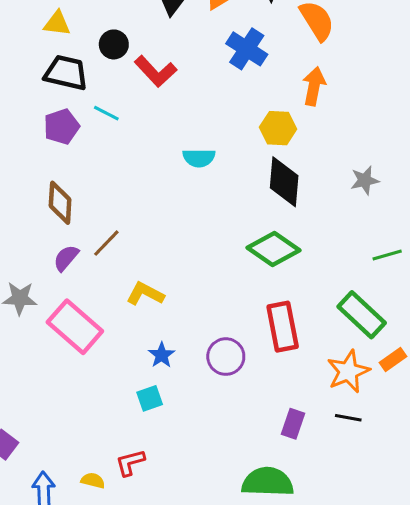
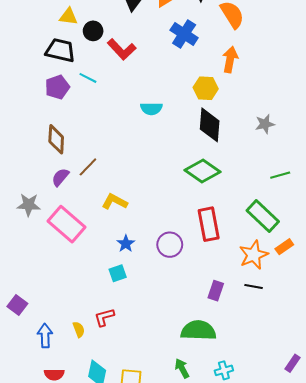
yellow triangle: (57, 24) -> (69, 17), moved
yellow semicircle: (93, 480) -> (79, 330), turned 56

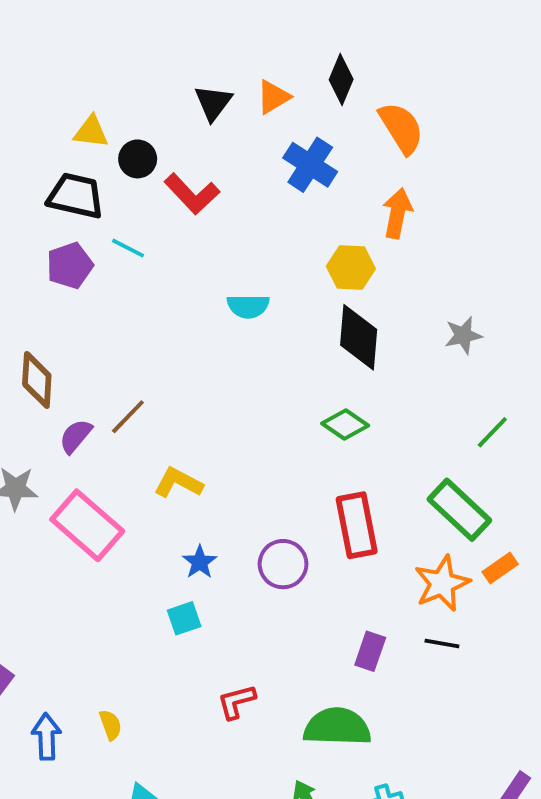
brown diamond: (56, 139) -> (37, 380), moved
green diamond: (202, 171) -> (345, 424), size x0.7
green line: (280, 175) -> (492, 432), turned -30
red L-shape: (104, 317) -> (236, 702), moved

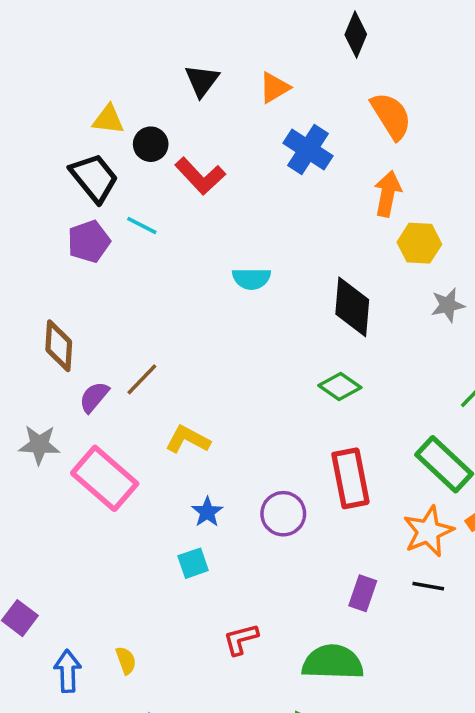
black diamond: (341, 79) -> (356, 35), moved
black triangle: (213, 103) -> (202, 81), moved
black trapezoid: (76, 196) -> (94, 178), turned 38
yellow hexagon: (351, 267) -> (419, 243), moved

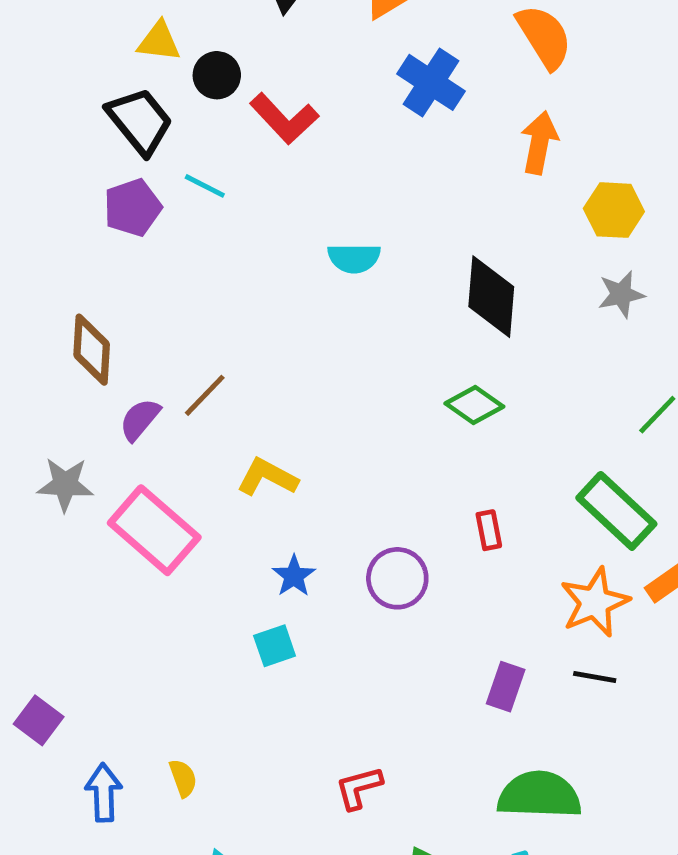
yellow hexagon: (419, 243) -> (614, 210), moved
red rectangle: (350, 478) -> (489, 530), size x0.5
red L-shape: (241, 639) -> (359, 788), moved
green semicircle: (333, 662) -> (539, 795), moved

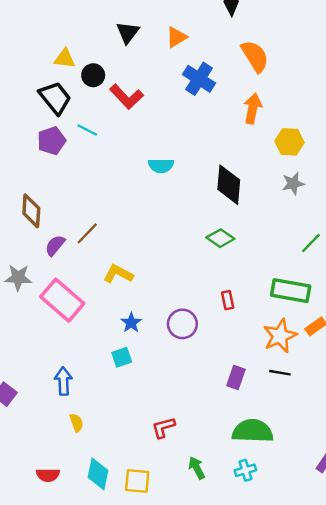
green rectangle: (616, 511) -> (291, 291), turned -33
blue arrow: (104, 793) -> (63, 381), moved

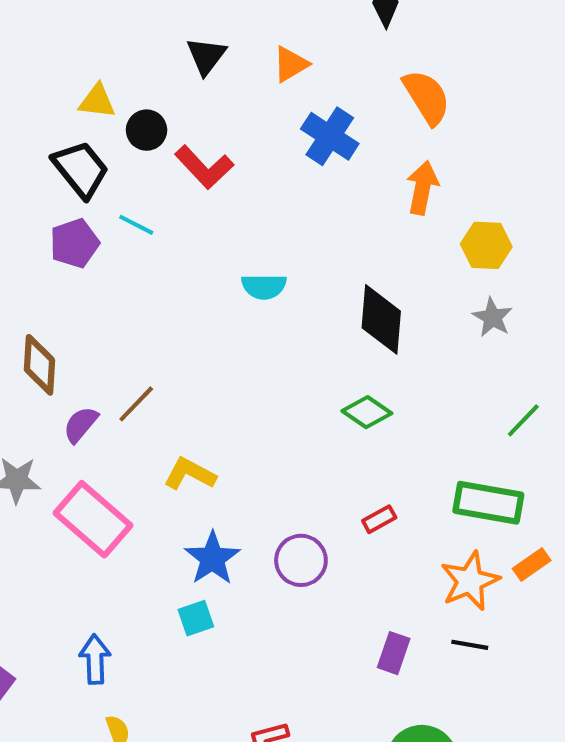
gray star: (293, 184) -> (492, 317), turned -30
red rectangle: (228, 300) -> (379, 519), turned 72
blue star: (131, 323) -> (212, 558), size x1.5

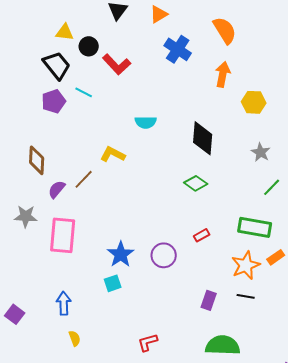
gray star: (492, 317) -> (261, 152), moved
yellow L-shape: (190, 474) -> (113, 154), moved
pink rectangle: (93, 519) -> (63, 235), turned 54

